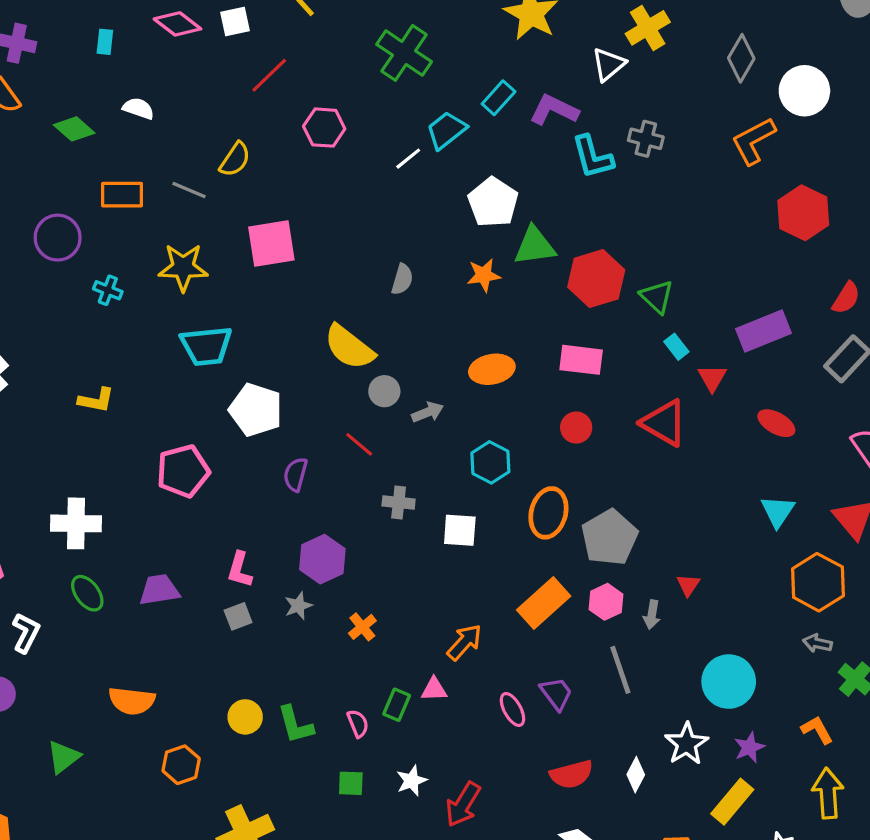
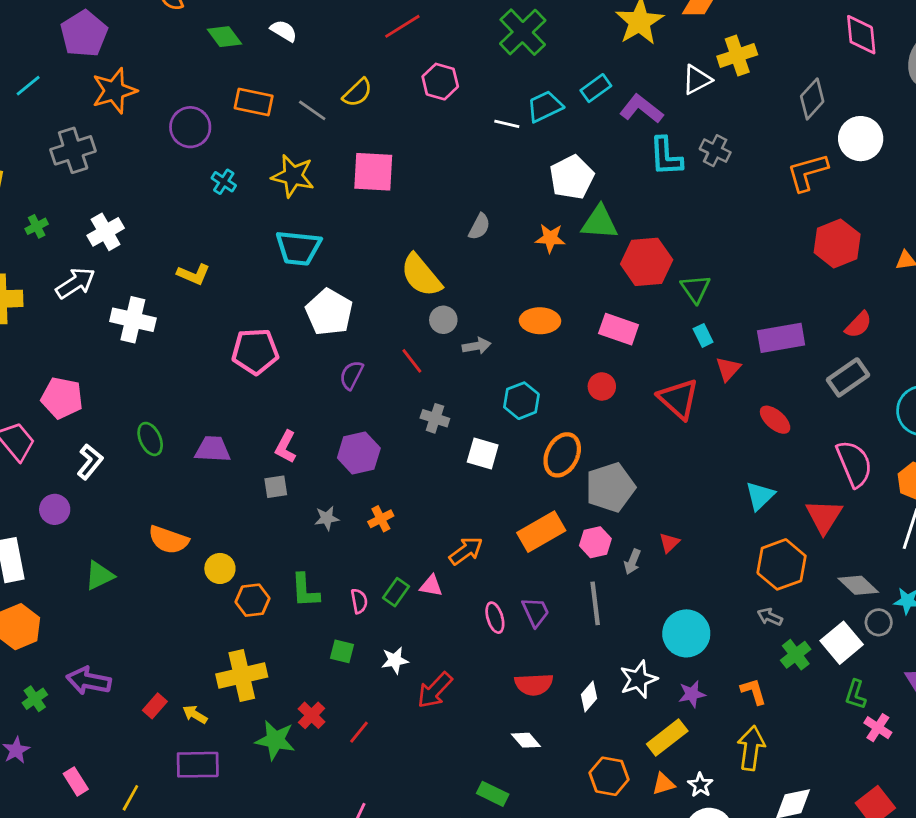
white line: (408, 159) -> (507, 124), turned 40
white cross: (76, 523) -> (133, 320), moved
gray star: (298, 606) -> (327, 518), moved
yellow circle: (245, 717) -> (220, 568), moved
orange hexagon: (181, 765) -> (252, 600), moved

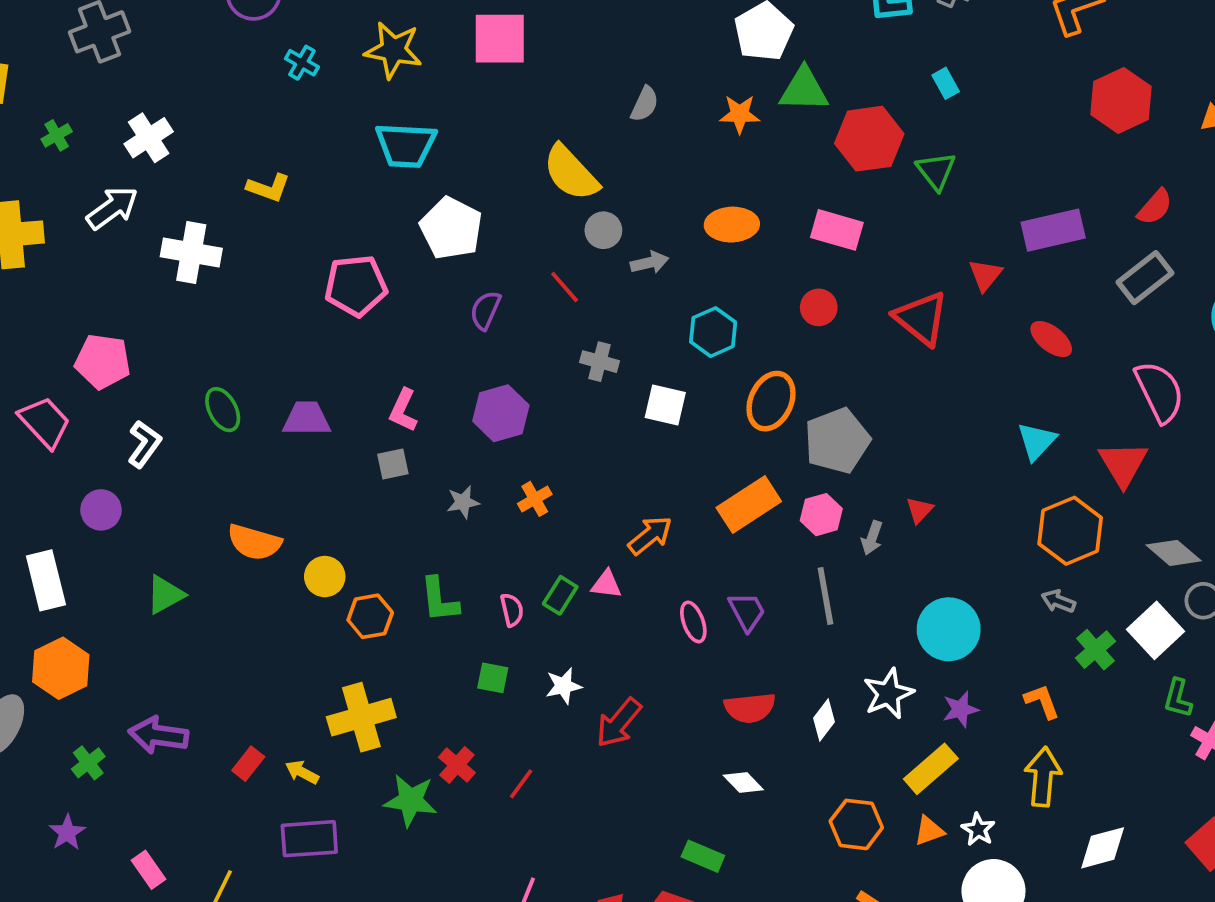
cyan rectangle: (703, 335) -> (946, 83), moved

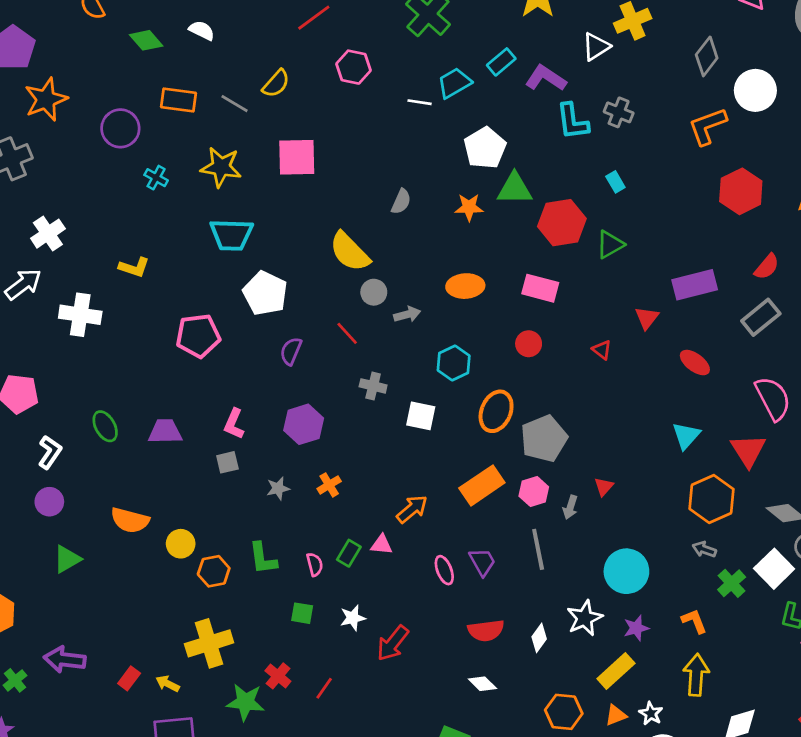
green triangle: (936, 171) -> (610, 244), turned 40
red triangle: (921, 318) -> (602, 350), size x0.5
purple circle: (101, 510) -> (49, 502), moved

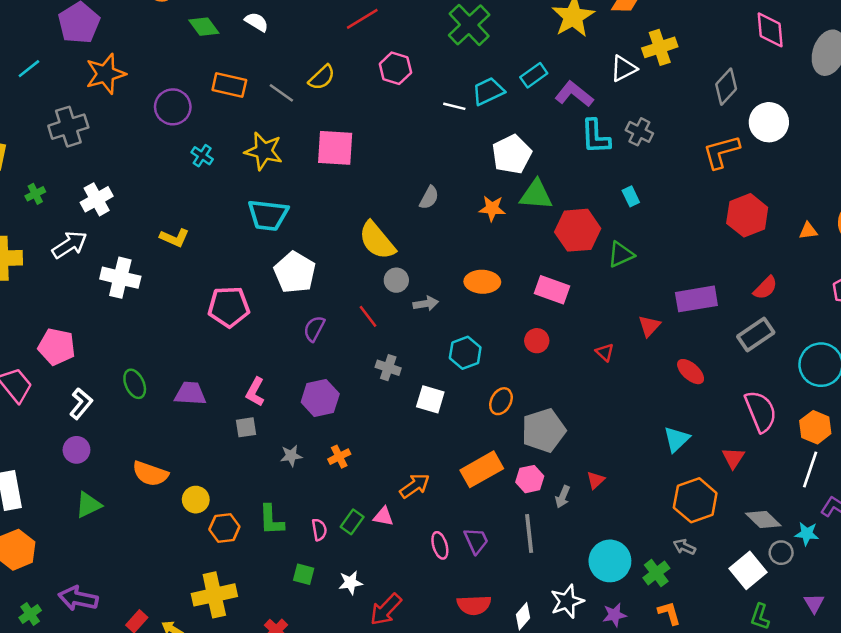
orange ellipse: (496, 411) -> (501, 401), size x0.7
red triangle: (748, 450) -> (733, 458), size x0.7
green cross: (732, 583) -> (656, 573), moved

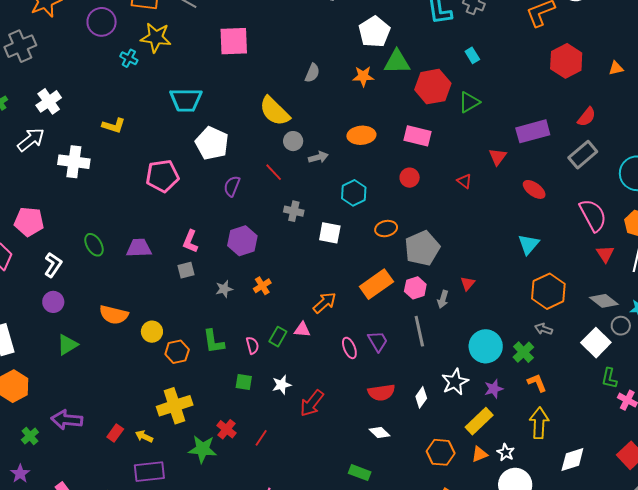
yellow star: (264, 151) -> (156, 37), moved
orange ellipse: (501, 401) -> (386, 229), turned 55
red triangle: (733, 458) -> (605, 254), moved

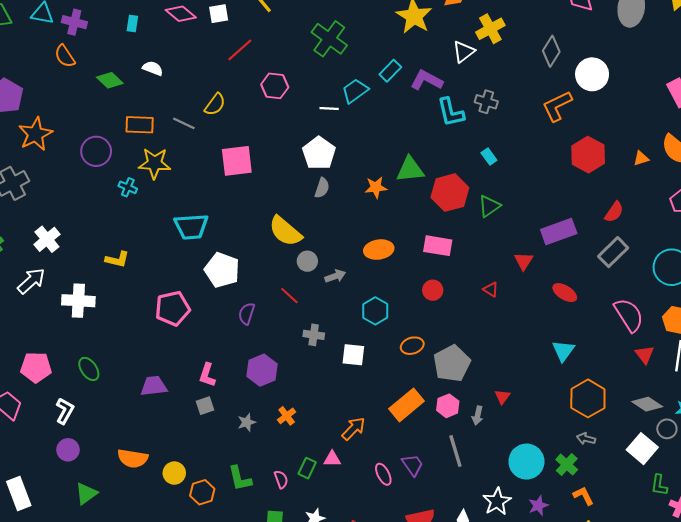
white pentagon: (374, 32) -> (319, 153), moved
green ellipse: (94, 245) -> (89, 369), moved

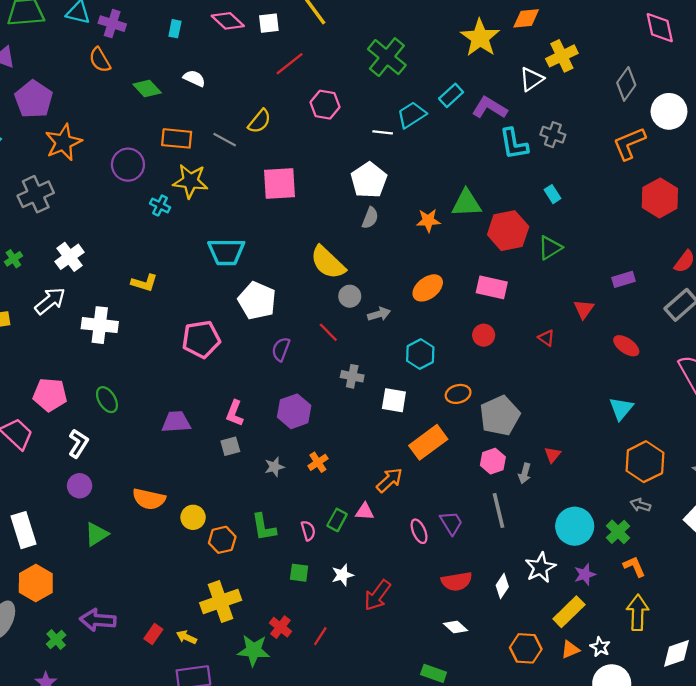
purple rectangle: (559, 232) -> (623, 279), size x0.6
orange ellipse: (379, 250) -> (428, 288), turned -32
orange rectangle: (407, 405) -> (428, 442), moved

